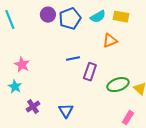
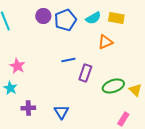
purple cross: (33, 107) -> (28, 108), turned 32

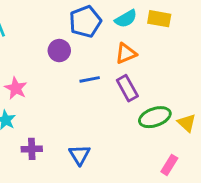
purple circle: (43, 16) -> (59, 51), moved
orange triangle: (105, 42) -> (126, 53), moved
purple rectangle: (85, 73) -> (127, 88), moved, turned -48

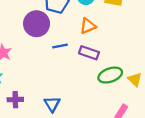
purple circle: (59, 51) -> (37, 24), size x1.5
purple rectangle: (127, 88) -> (89, 53), turned -42

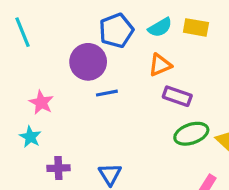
blue line: (60, 46) -> (107, 93), moved
purple rectangle: (89, 53) -> (177, 96), moved

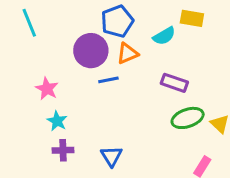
cyan semicircle: (160, 27) -> (164, 36), moved
orange triangle: (160, 65) -> (127, 54), moved
cyan star: (30, 137) -> (57, 121), moved

